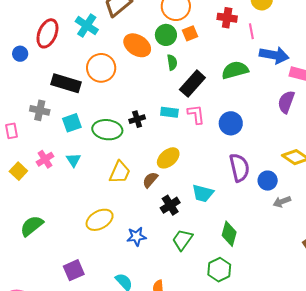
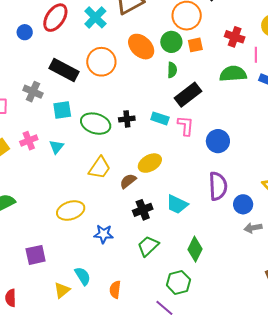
green semicircle: (235, 70) -> (233, 74), moved

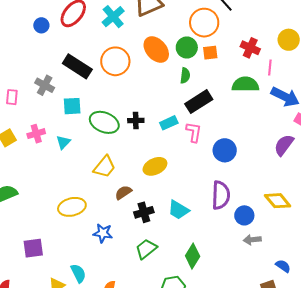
cyan rectangle: (160, 118) -> (169, 123), turned -48
brown semicircle: (128, 181) -> (123, 192), moved

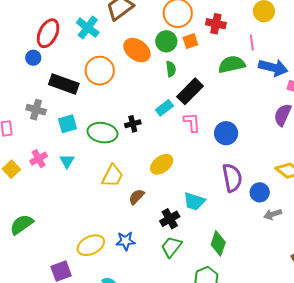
blue circle: (41, 25) -> (33, 58), moved
red cross: (250, 48) -> (216, 24), moved
cyan rectangle: (169, 123) -> (164, 108), moved
yellow ellipse: (72, 207) -> (91, 245), moved
black cross: (144, 212) -> (170, 219), moved

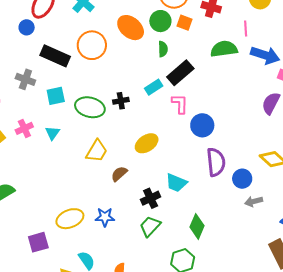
orange square: (190, 41) -> (184, 23), turned 35
blue circle: (226, 133) -> (202, 125), moved

